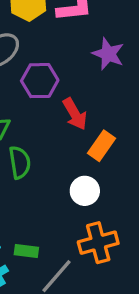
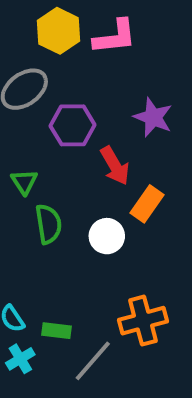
purple star: (108, 54) -> (153, 117), moved
white circle: (85, 191) -> (107, 236), moved

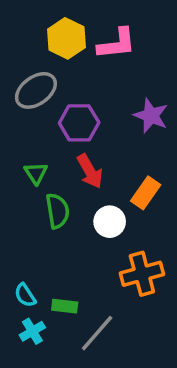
red arrow: (115, 166) -> (90, 171), moved
orange cross: (143, 321) -> (142, 274), moved

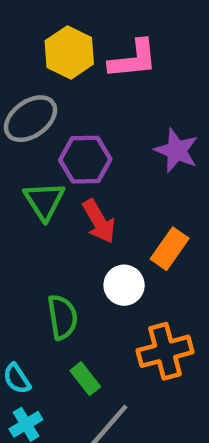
green triangle: (36, 173) -> (44, 201), moved, size x1.4
green semicircle: (58, 211) -> (62, 317), moved
green rectangle: (65, 306) -> (85, 379), moved, turned 45

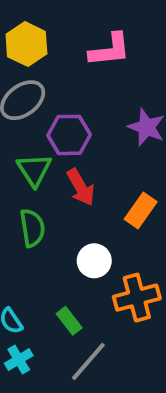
yellow hexagon: (69, 52) -> (26, 44), moved
white circle: (124, 285) -> (94, 261), moved
green semicircle: (62, 317) -> (32, 228), moved

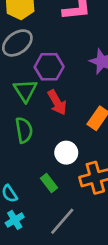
green rectangle: (69, 321) -> (49, 183), moved

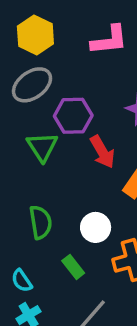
red arrow: (57, 102) -> (102, 152), moved
green semicircle: (24, 130) -> (41, 222), moved

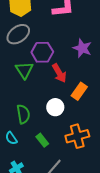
white circle: (96, 227) -> (55, 107), moved
cyan semicircle: (22, 281) -> (11, 138), moved

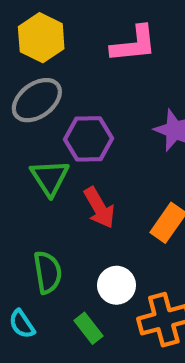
red arrow: (59, 73) -> (99, 208), moved
white circle: (55, 107) -> (116, 285), moved

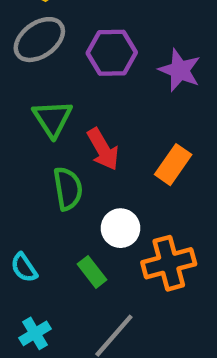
purple hexagon: (89, 139) -> (112, 53), moved
green semicircle: (48, 272) -> (68, 189), moved

